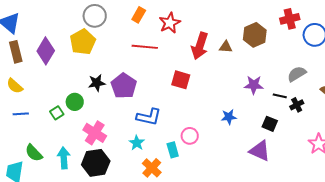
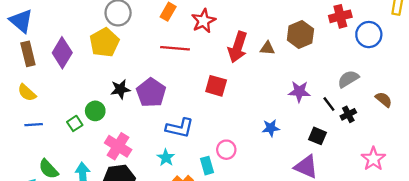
black line: (280, 96) -> (329, 104), turned 40

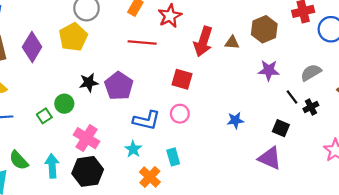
purple star: (299, 92) -> (269, 70), moved
pink circle: (226, 150) -> (180, 114), moved

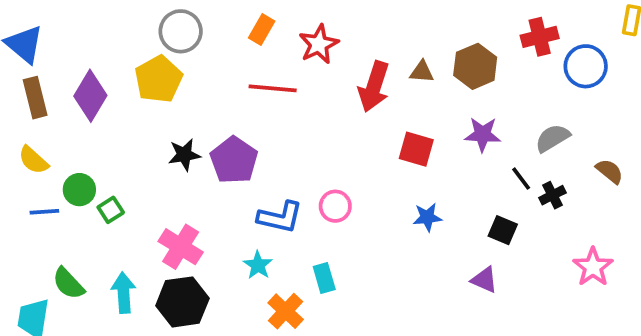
brown triangle: (232, 43) -> (422, 72), moved
red square: (182, 79) -> (416, 149), moved
green circle: (64, 104) -> (79, 190), moved
purple triangle: (270, 158) -> (484, 280), size x0.7

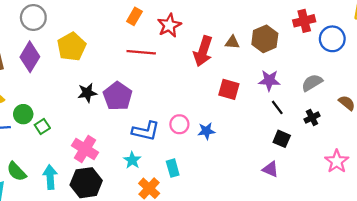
gray circle: (181, 31) -> (33, 17), moved
black line: (521, 179) -> (277, 107), moved
blue star: (427, 217) -> (206, 131), moved

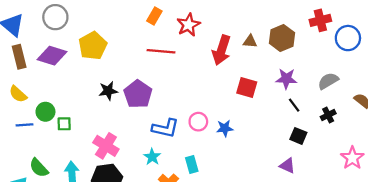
purple diamond: (30, 57) -> (52, 56), turned 76
green square: (42, 127) -> (64, 124), turned 32

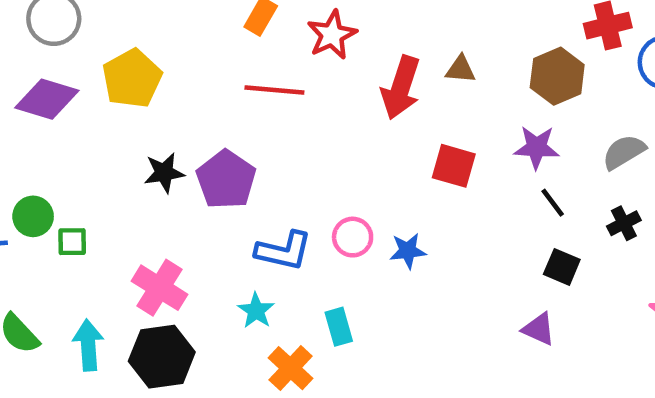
brown hexagon: (282, 38) -> (557, 76), moved

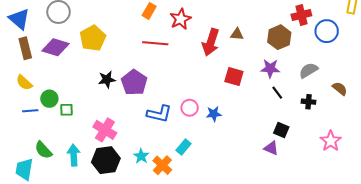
black cross: (624, 223) -> (309, 102), turned 32
black square: (562, 267) -> (281, 130), moved
cyan star: (256, 311) -> (141, 156), moved
cyan rectangle: (339, 327) -> (183, 147), turned 56

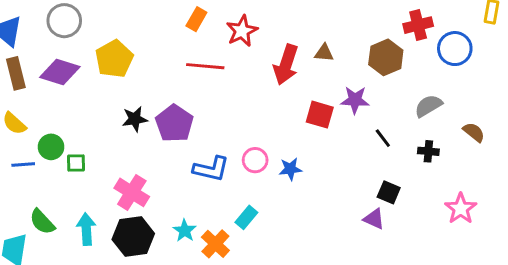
purple star: (270, 68) -> (355, 100), moved

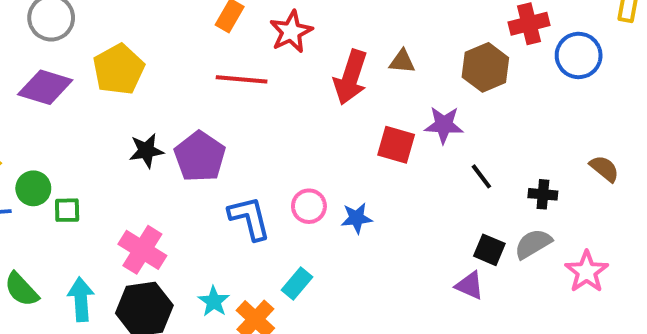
gray semicircle: (428, 106) -> (533, 244), moved
blue L-shape: (211, 169) -> (249, 218), turned -117

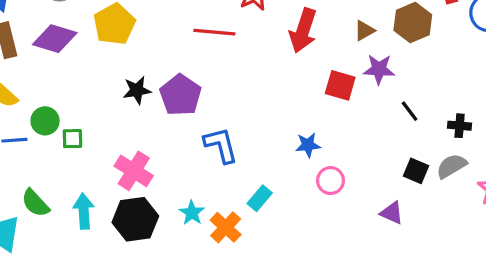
brown triangle: (402, 61) -> (364, 31), moved, turned -35
pink circle: (309, 206) -> (330, 181), moved
purple triangle: (470, 285) -> (392, 213), moved

